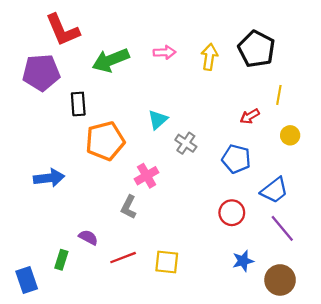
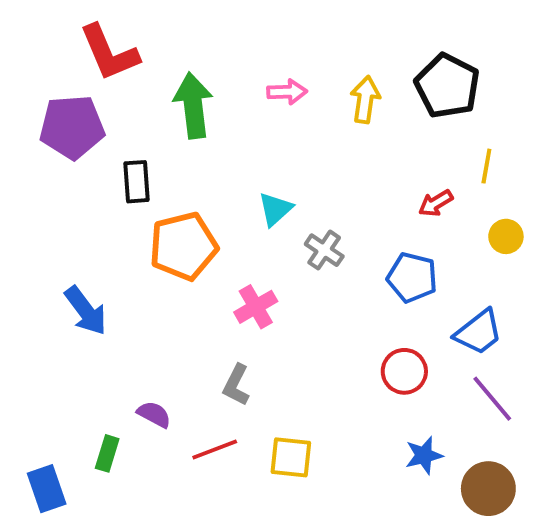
green arrow: (111, 60) -> (193, 105), turned 105
blue arrow: (49, 178) -> (86, 311), turned 60
gray L-shape: (129, 207) -> (236, 385), moved

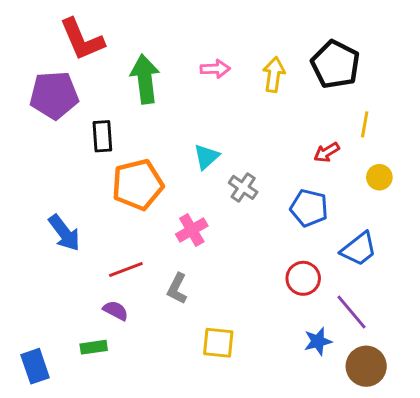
purple line: (492, 399) -> (352, 312), moved
red line: (215, 450) -> (126, 270), moved
green rectangle: (107, 453) -> (94, 347), moved, turned 65

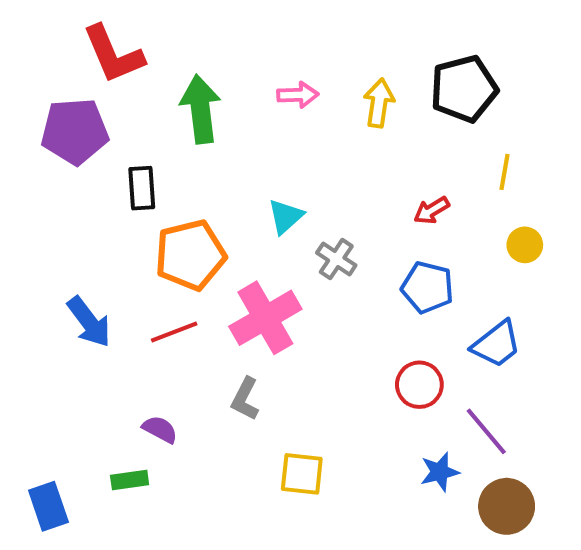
black pentagon: (335, 64) -> (464, 89), turned 30
red arrow: (327, 152) -> (432, 210), moved
pink cross: (192, 230) -> (265, 318), size x1.6
red line: (126, 270) -> (174, 332), moved

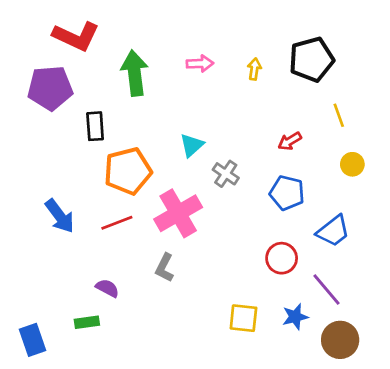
red L-shape: (113, 54) -> (76, 36), turned -42
yellow arrow: (379, 103) -> (254, 69), size x0.7
yellow line: (505, 172) -> (339, 115), turned -30
yellow square: (302, 474) -> (243, 318), moved

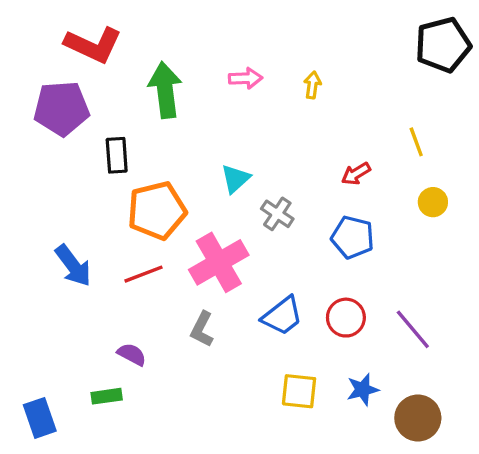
black pentagon: (312, 59) -> (443, 45), moved
blue trapezoid: (333, 231) -> (282, 316), moved
purple line: (326, 289) -> (413, 329), moved

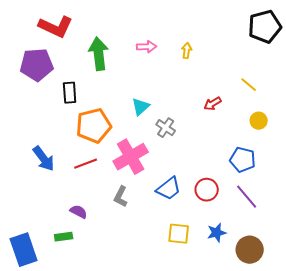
yellow line: (416, 142) -> (249, 85), turned -30
blue pentagon: (353, 237) -> (243, 160), moved
blue rectangle: (40, 418) -> (24, 250), size x1.4

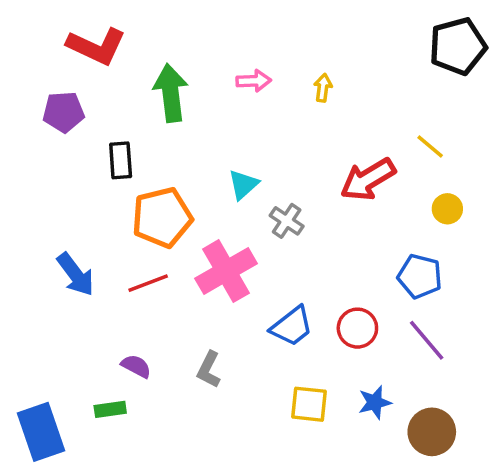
purple pentagon: (37, 65) -> (63, 112), size x0.7
red arrow: (213, 104) -> (368, 179), size x1.8
gray L-shape: (121, 197) -> (209, 370), moved

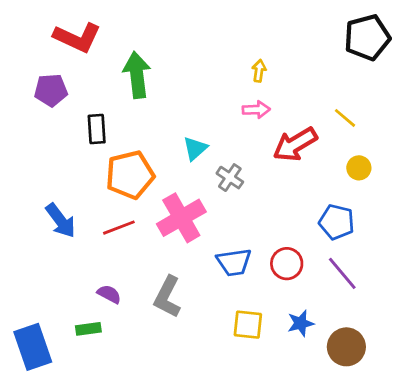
pink arrow: (254, 81) -> (256, 110), moved
blue trapezoid: (292, 326) -> (234, 262), turned 30
gray L-shape: (209, 370) -> (167, 297), size x1.4

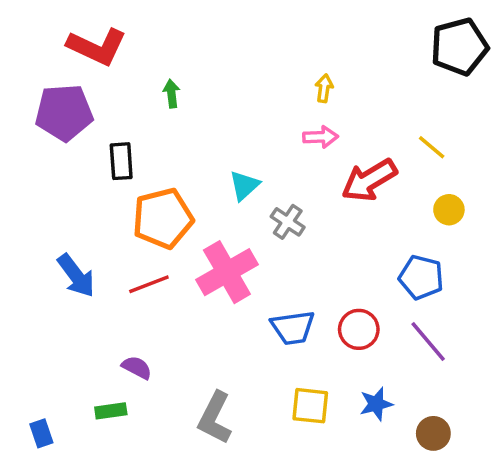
green arrow: (137, 75) -> (171, 94), size x0.5
purple pentagon: (51, 90) -> (64, 113), size x1.4
gray L-shape: (167, 297) -> (215, 418), moved
blue rectangle: (33, 347) -> (41, 433), size x0.5
brown circle: (346, 347) -> (433, 433), size x0.7

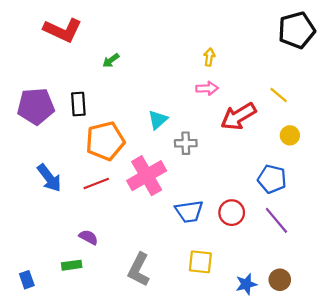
green arrow: (171, 94) -> (111, 60), turned -120
purple pentagon: (64, 113) -> (36, 106), moved
gray cross: (288, 222) -> (186, 143), turned -35
blue star: (376, 404) -> (246, 284), moved

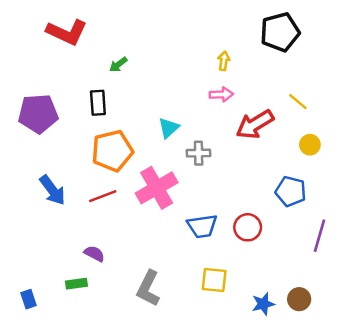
black pentagon: (297, 30) -> (280, 32), moved
black rectangle: (78, 104) -> (98, 103), moved
purple line: (276, 220) -> (319, 236), moved, turned 56

